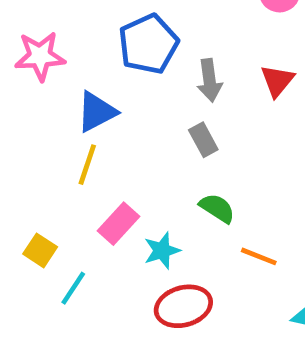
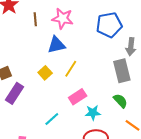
blue triangle: (97, 112) -> (56, 45), moved
gray rectangle: (203, 140) -> (122, 71), size x1.6
yellow square: (40, 250) -> (45, 73), moved

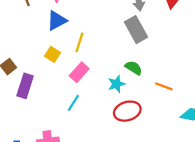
pink rectangle: (78, 97) -> (79, 72), moved
green semicircle: (120, 101) -> (134, 68), moved

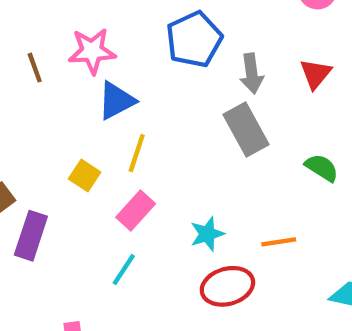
blue triangle: (57, 21) -> (116, 101), moved
green semicircle: (134, 68) -> (322, 168), moved
orange line: (164, 86) -> (279, 242), moved, turned -30

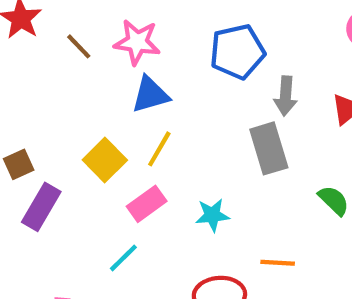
brown line: (35, 68) -> (79, 46), turned -36
yellow square: (85, 176) -> (105, 160), size x1.4
cyan star: (207, 234) -> (212, 215), moved

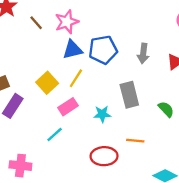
pink star: (137, 42) -> (67, 22), turned -30
blue pentagon: (237, 52) -> (103, 50), moved
gray rectangle: (269, 148) -> (129, 95), moved

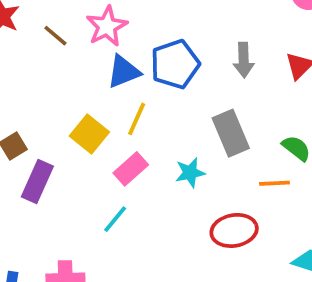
orange line: (135, 141) -> (275, 183), moved
red ellipse: (104, 156) -> (234, 230), moved

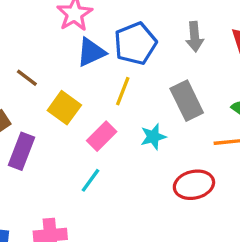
brown line: (55, 36) -> (27, 78), moved
yellow line: (137, 119) -> (123, 91), moved

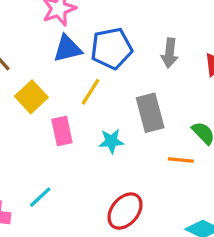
pink rectangle: (102, 136) -> (62, 131), turned -68
cyan line: (90, 180) -> (40, 197), moved
red ellipse: (194, 185) -> (125, 211), moved, turned -48

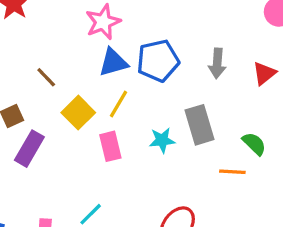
yellow line: (91, 92) -> (118, 104), moved
cyan star: (111, 141) -> (162, 140), moved

